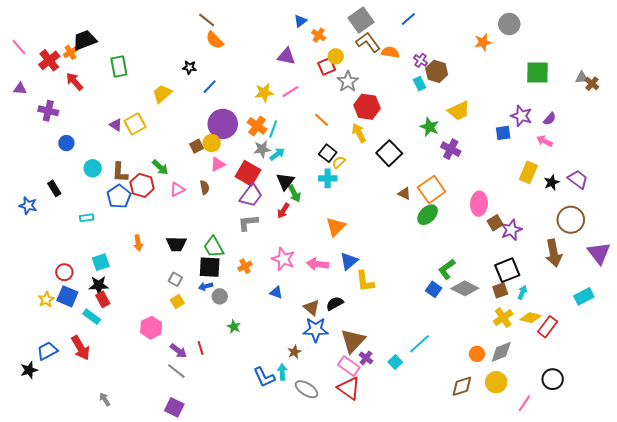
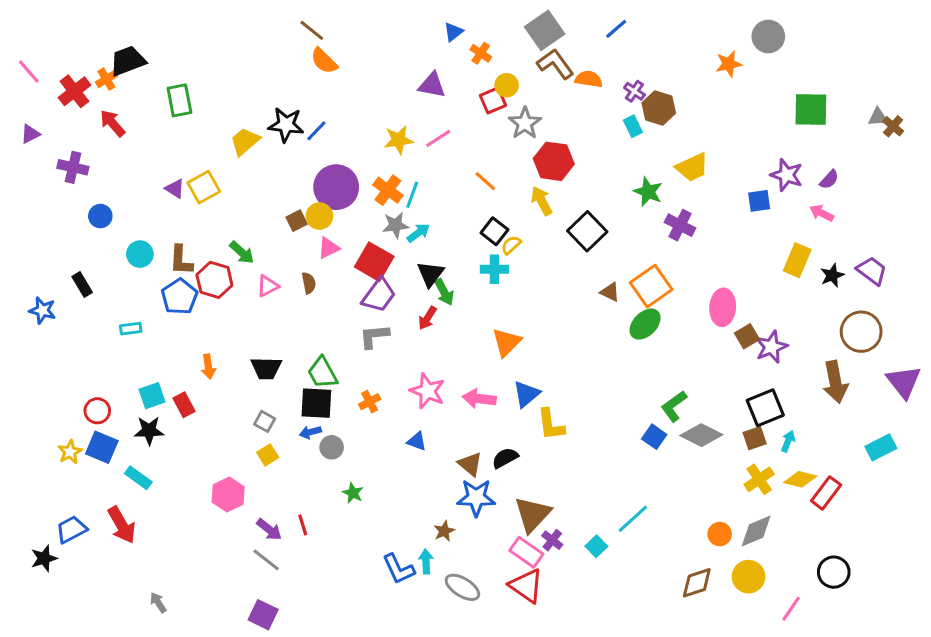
black star: (189, 67) -> (286, 125), moved, size x1.6
purple triangle: (20, 89) -> (30, 134), turned -32
red rectangle: (103, 299) -> (184, 405), moved

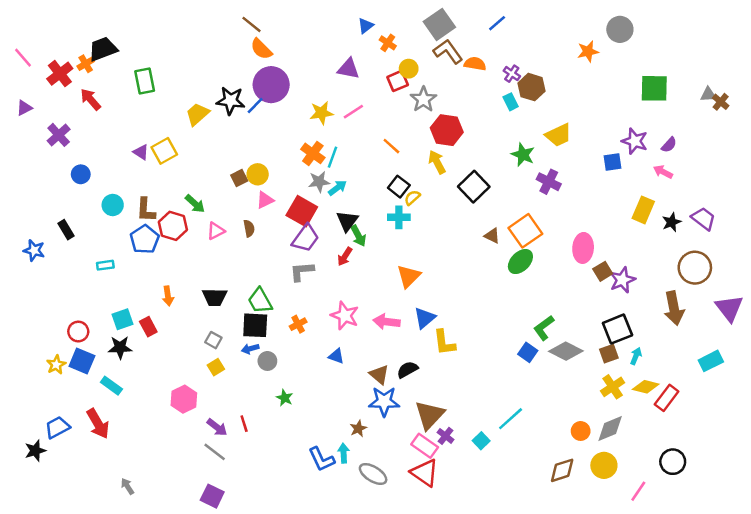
purple cross: (73, 167) -> (59, 135), turned 35
purple circle: (336, 187) -> (271, 85), moved

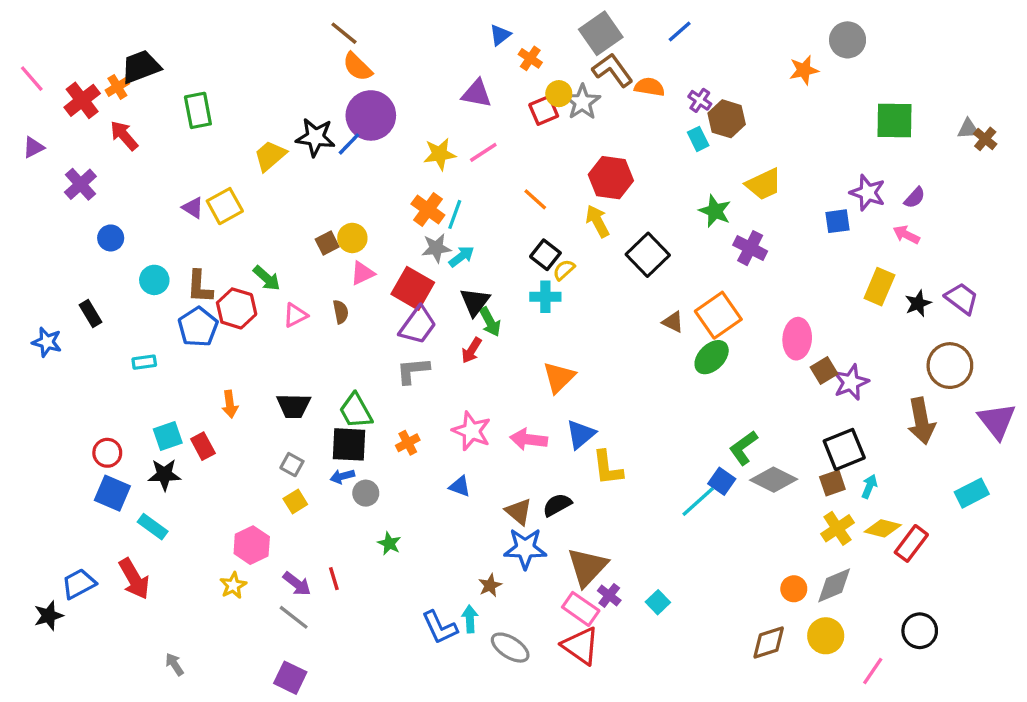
gray star: (423, 99) -> (582, 102), moved
yellow star: (56, 365) -> (233, 585), moved
cyan line: (511, 419) -> (698, 501), moved

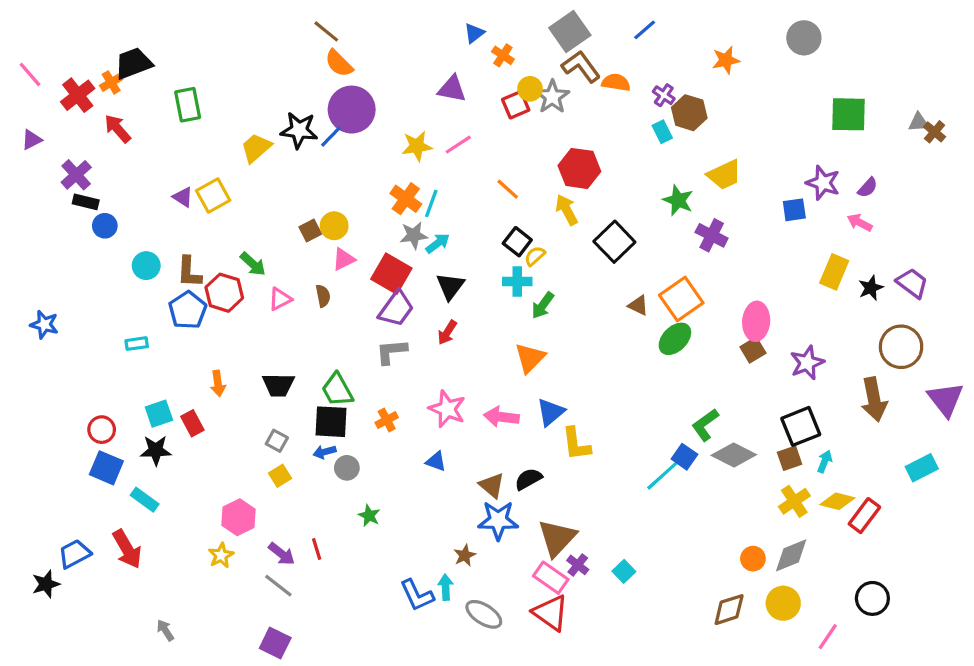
orange star: (804, 70) -> (726, 60), moved
black rectangle: (91, 314) -> (86, 202), moved, turned -45
green arrow: (490, 322) -> (543, 305), moved, turned 64
brown square: (824, 371) -> (753, 350), moved

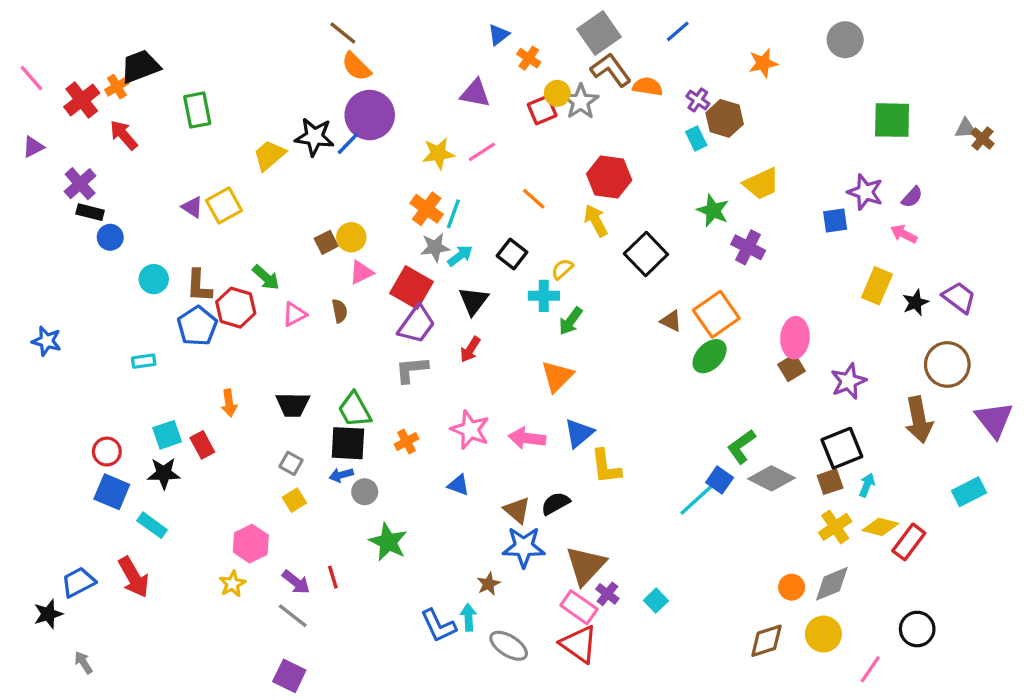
black square: (517, 242) -> (512, 254), moved
green star: (369, 516) -> (388, 542), size x1.6
gray arrow: (165, 630) -> (83, 663), moved

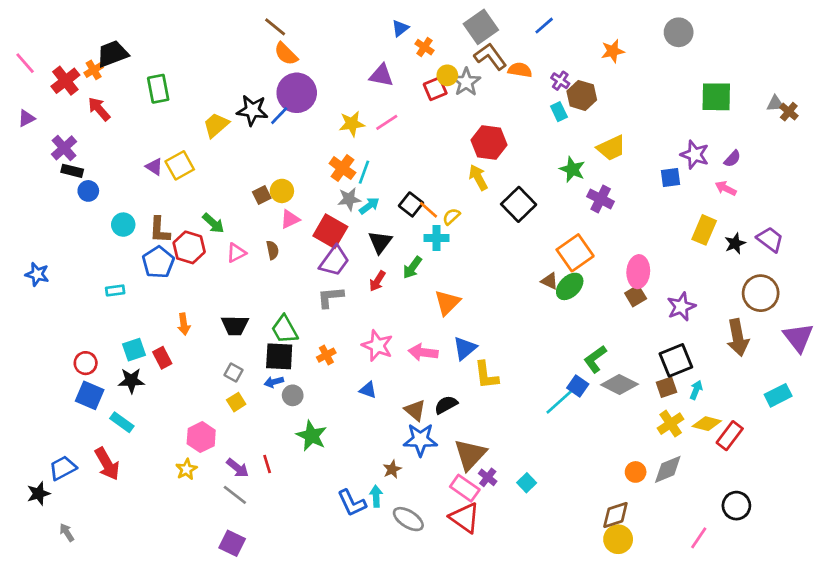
orange line: (534, 199) -> (428, 210), moved
green arrow: (571, 321) -> (412, 268), moved
brown triangle: (671, 321) -> (550, 281), moved
yellow circle: (823, 634) -> (618, 539), moved

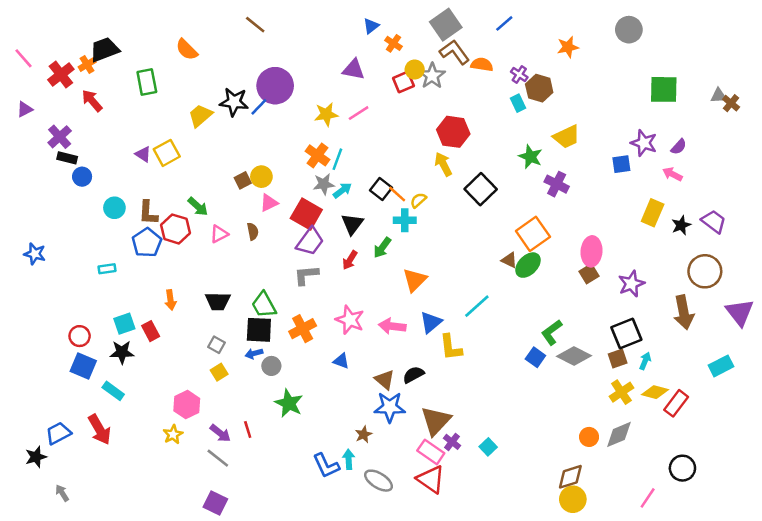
orange semicircle: (286, 54) -> (187, 50), moved
orange cross: (326, 355) -> (303, 329), size x1.5
cyan line: (559, 402) -> (477, 306), moved

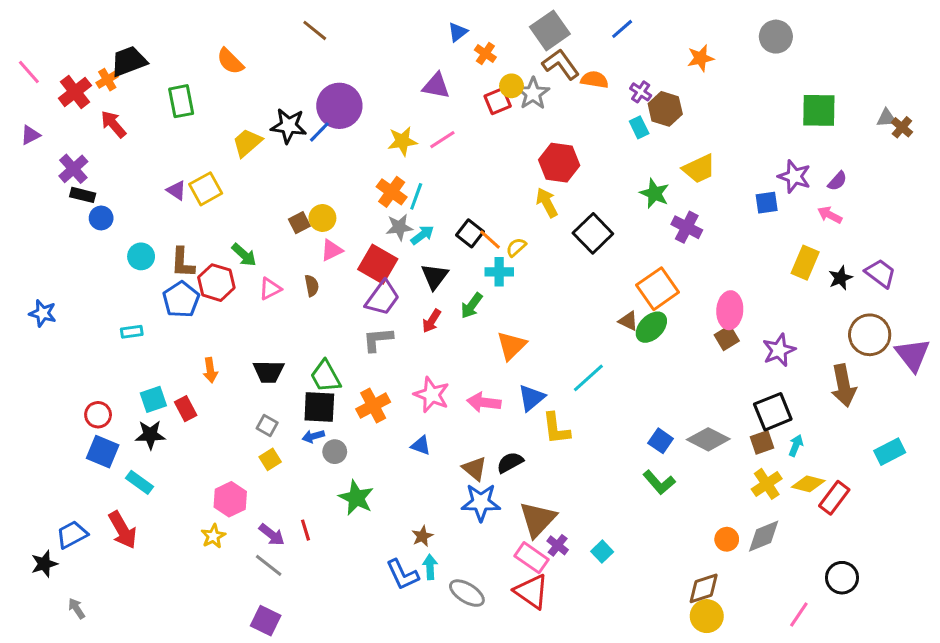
purple triangle: (740, 312) -> (913, 355), moved
green L-shape: (552, 332) -> (659, 482), moved, turned -95
brown star: (364, 434) -> (422, 536), moved

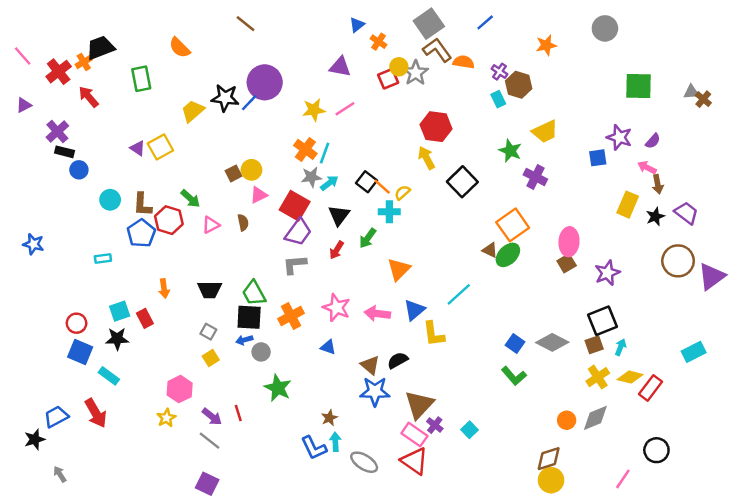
purple triangle: (913, 355) -> (712, 276), turned 32
brown arrow: (844, 386) -> (658, 184), moved, size x0.6

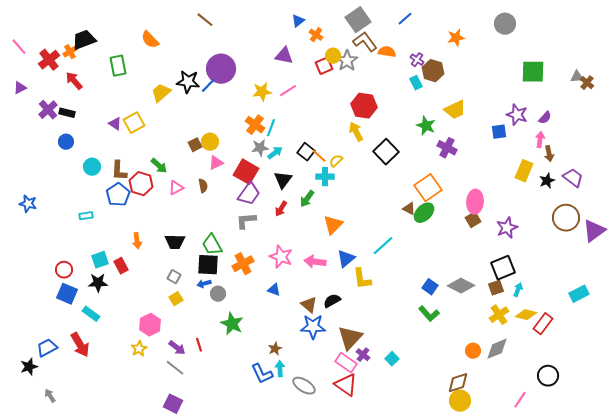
black rectangle: (65, 152) -> (67, 113), moved
pink arrow: (647, 167) -> (540, 140), turned 70

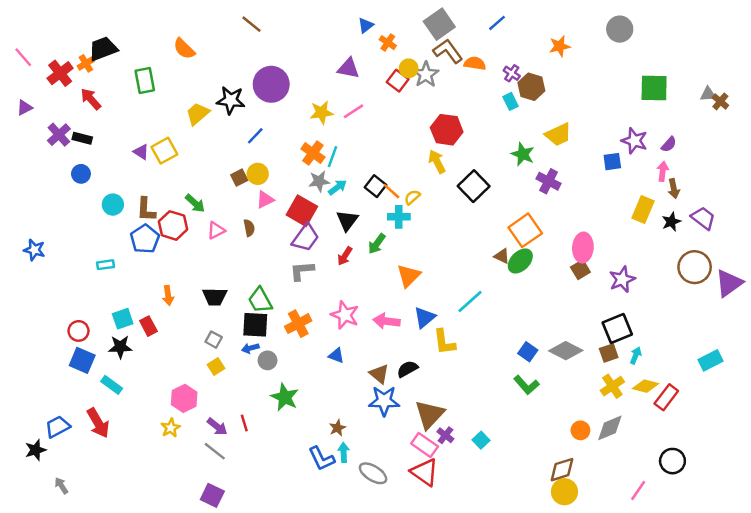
red square: (324, 66) -> (398, 81), turned -30
blue line: (208, 86) -> (255, 136), moved

